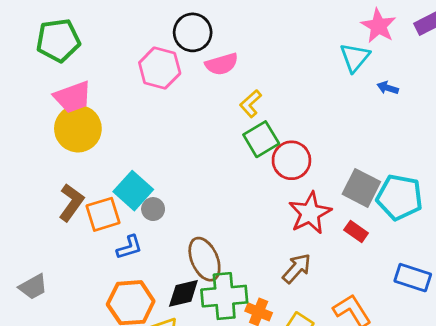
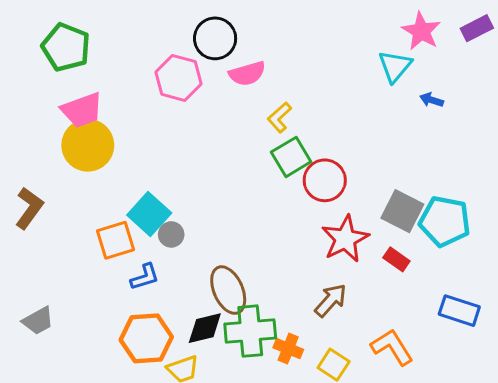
green pentagon: (58, 40) -> (66, 47), turned 30
brown L-shape: (71, 202) -> (29, 208), moved

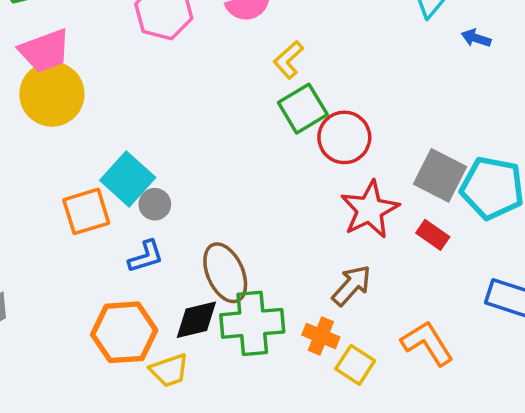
blue L-shape: (145, 277) -> (146, 257), moved
orange cross: (288, 349) -> (321, 336), moved

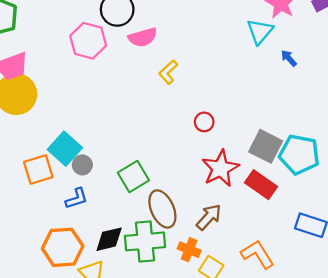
blue arrow: (476, 38) -> (289, 58), turned 30
green square: (303, 109) -> (133, 176), moved
red circle: (344, 137) -> (204, 122), size x0.6
red rectangle: (433, 235) -> (261, 185), size x1.5
brown ellipse: (225, 273) -> (162, 209), moved

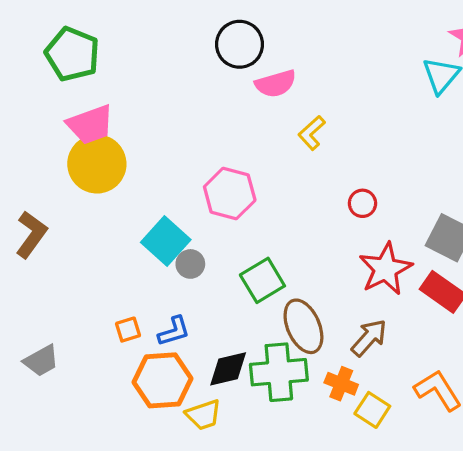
pink hexagon: (88, 41) -> (230, 193), moved
orange square: (38, 170) -> (128, 330), moved, size x0.6
blue L-shape: (77, 199) -> (174, 331), moved

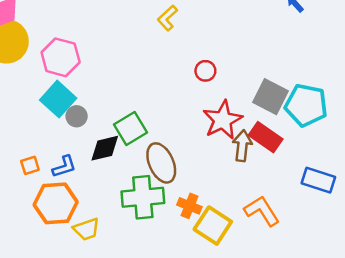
pink hexagon: (230, 193) -> (61, 57), moved
brown arrow: (369, 338) -> (242, 146), moved, turned -36
black diamond: (228, 369) -> (105, 148), moved
yellow square: (372, 410) -> (213, 226), size x1.4

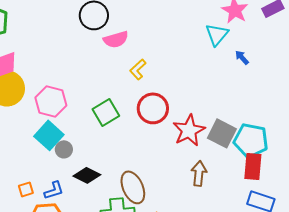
red circle: (205, 71) -> (153, 108), moved, size x1.8
red star: (223, 120) -> (189, 130), moved
green square: (131, 129) -> (106, 112), moved
red rectangle: (266, 137) -> (253, 166), moved, turned 60
black diamond: (105, 148) -> (87, 175), turned 40

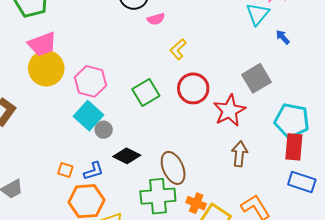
pink semicircle: (116, 39) -> (156, 19), size x0.7
gray square: (222, 133) -> (257, 78), moved, turned 32
orange square: (26, 189) -> (65, 170), turned 35

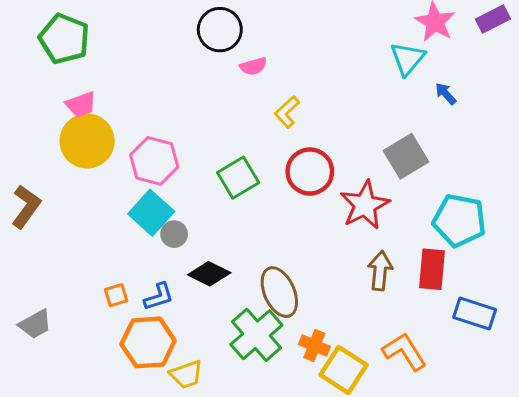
pink trapezoid: (42, 44) -> (81, 104), size x0.7
red rectangle: (294, 147) -> (432, 269), moved
orange square: (65, 170) -> (116, 295), turned -35
green cross: (158, 196) -> (256, 335), turned -36

